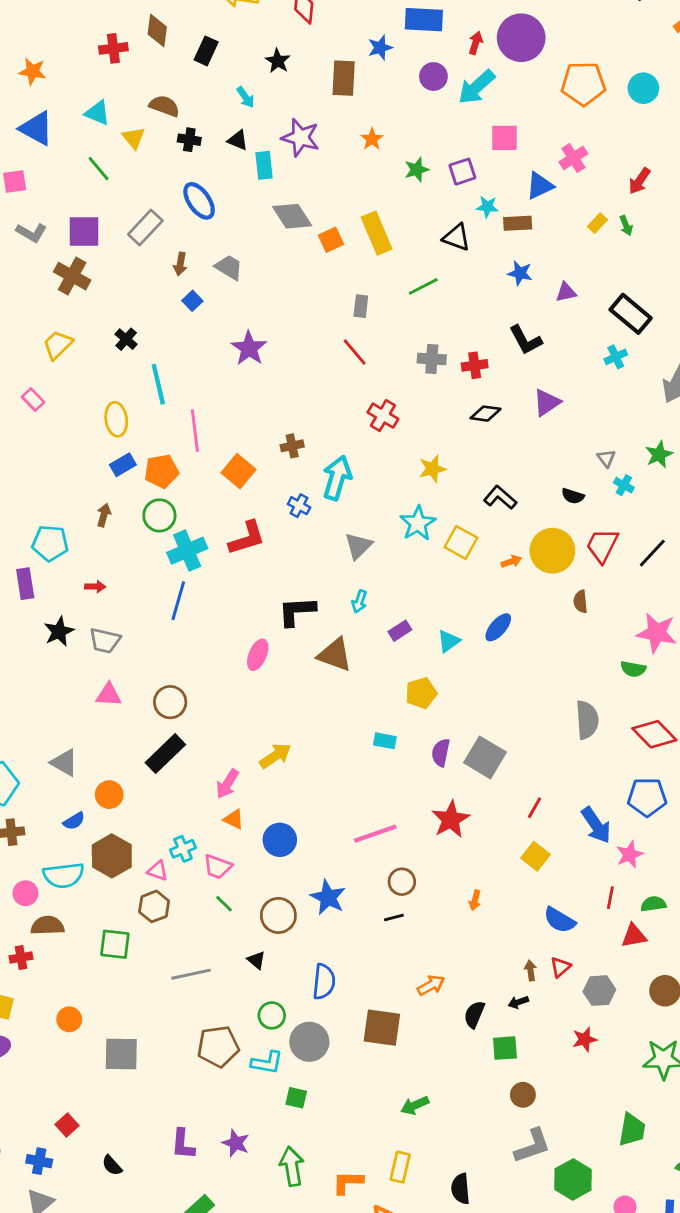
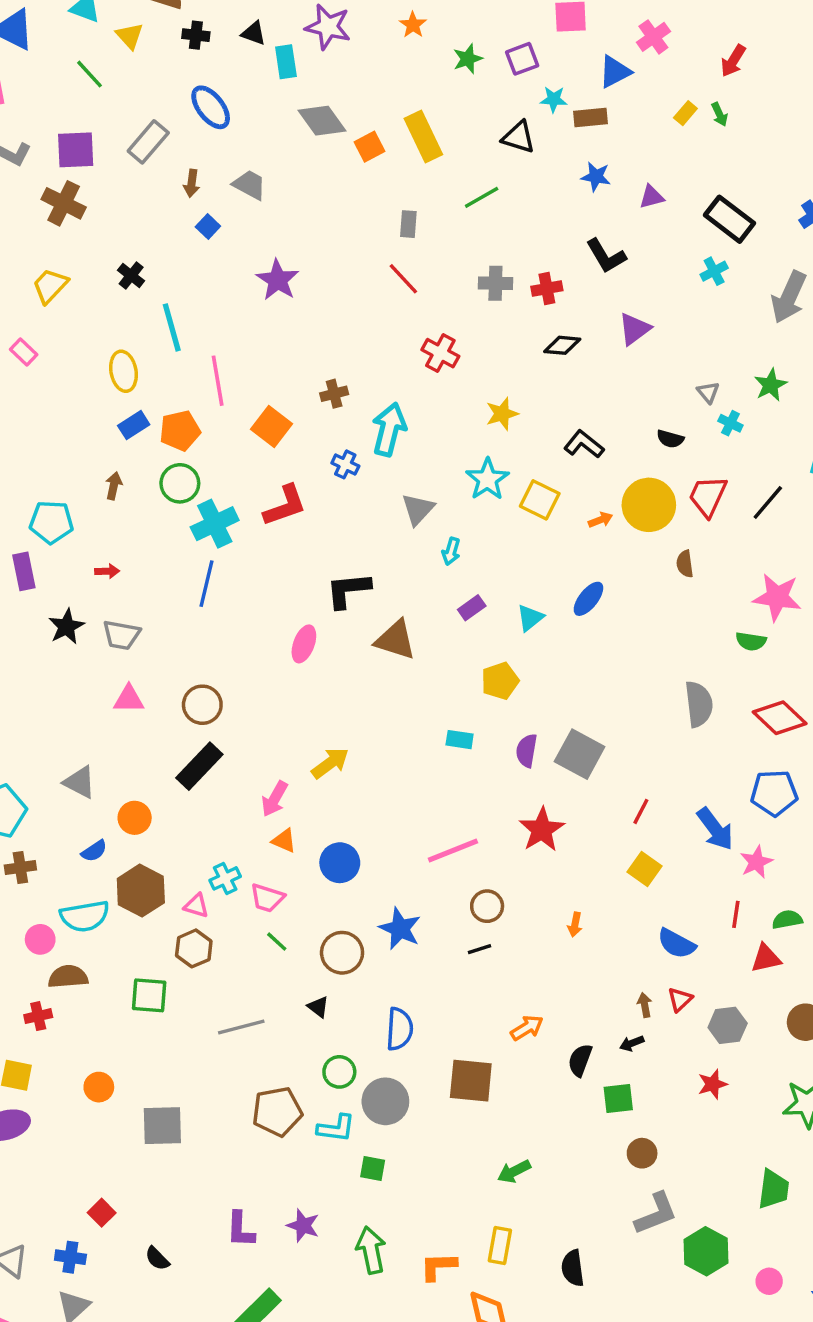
cyan arrow: (359, 601) -> (451, 551), moved

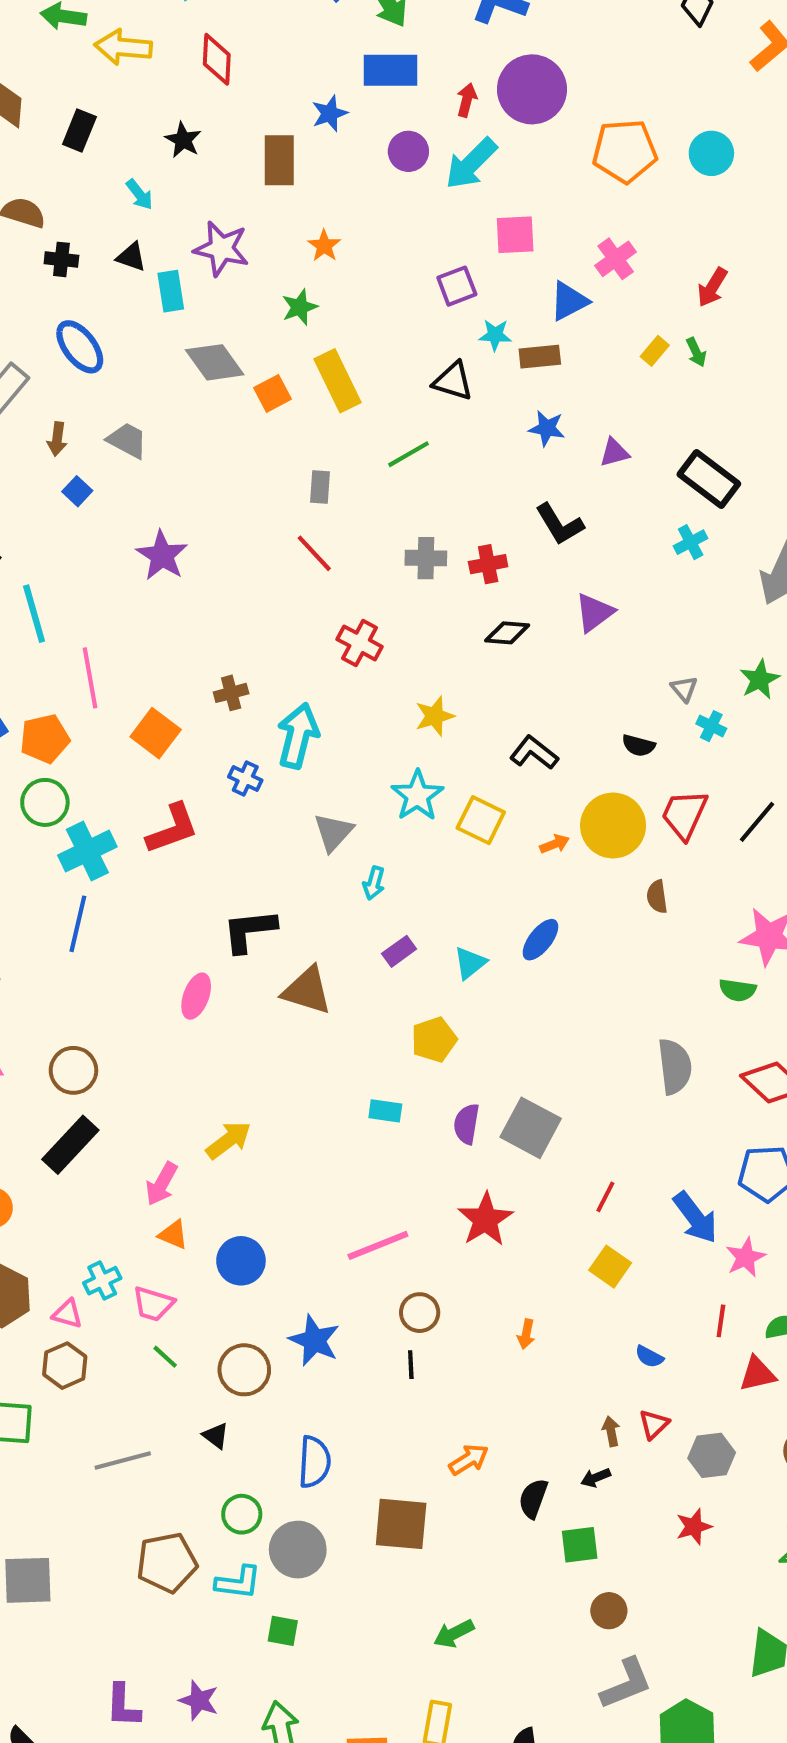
green star: (468, 59) -> (300, 307), moved
blue semicircle: (676, 944) -> (649, 1357), size x0.6
black line: (480, 949) -> (411, 1365), turned -75

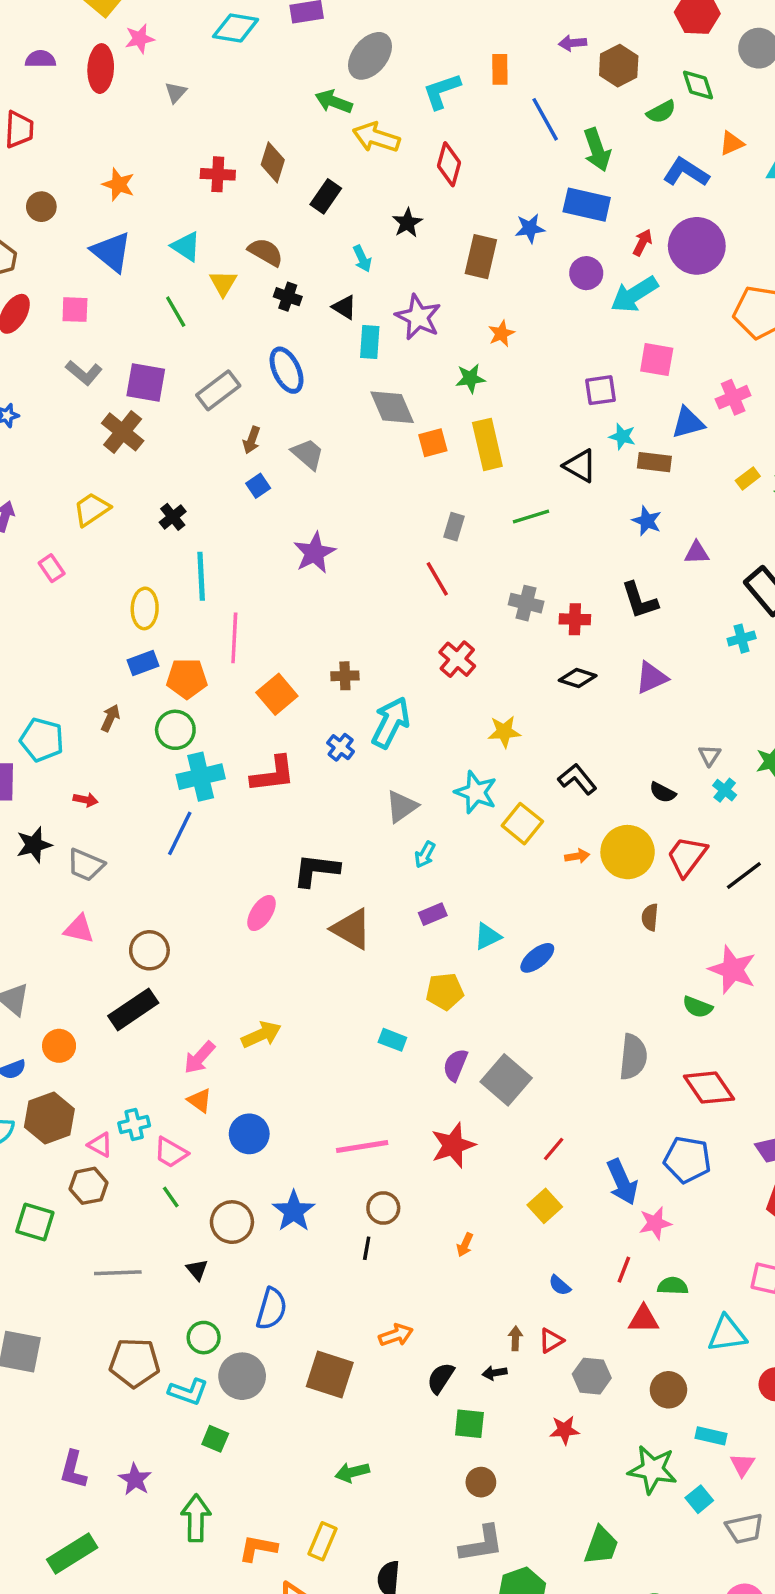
cyan star: (417, 796) -> (476, 792), turned -30
blue ellipse: (540, 940) -> (537, 958), moved

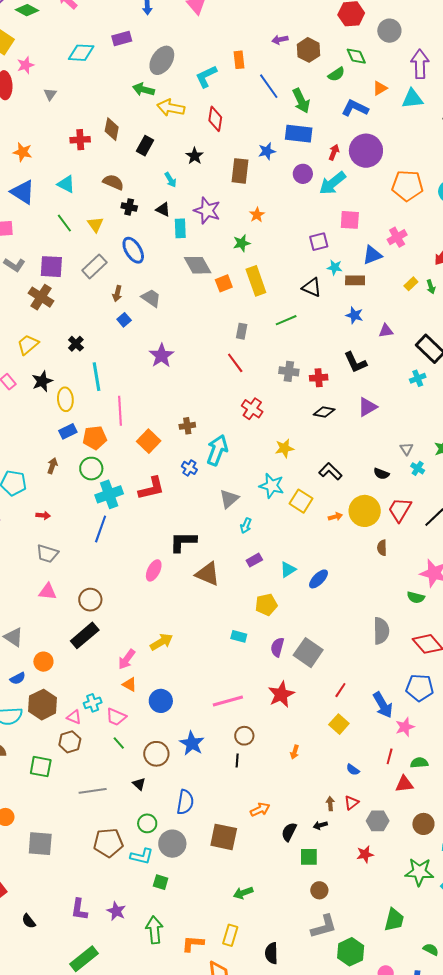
yellow triangle: (223, 283) -> (95, 224), moved
black star: (34, 845) -> (42, 381), moved

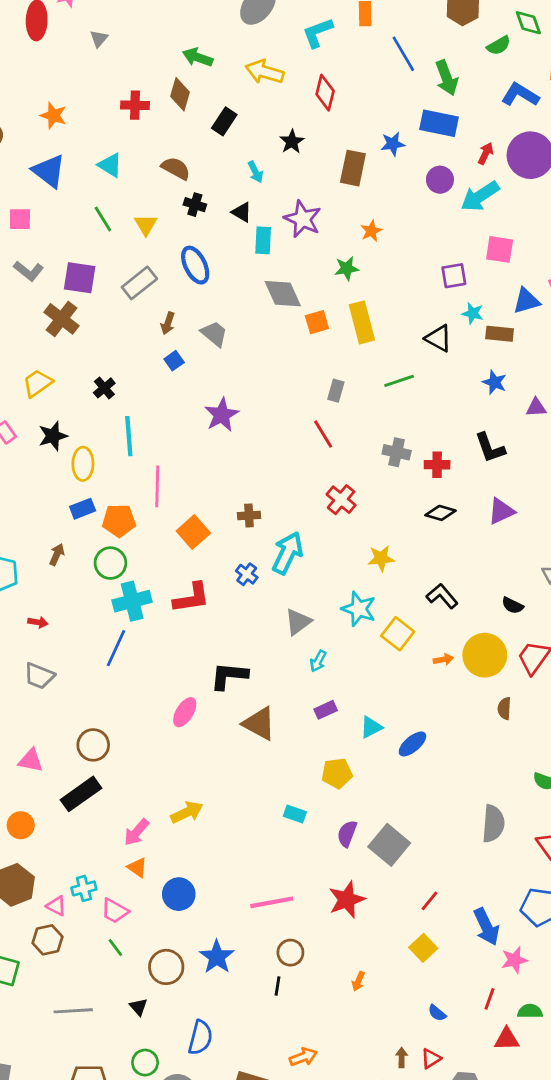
green arrow: (144, 90) -> (198, 57), moved
pink triangle: (48, 592) -> (31, 760), moved

